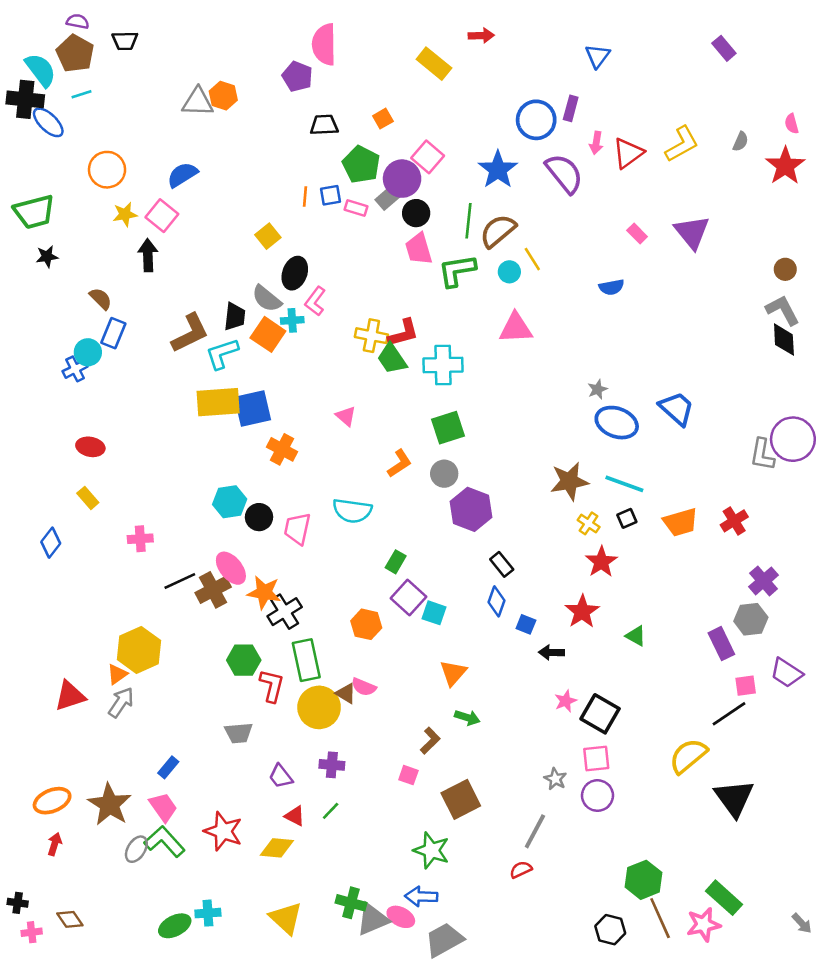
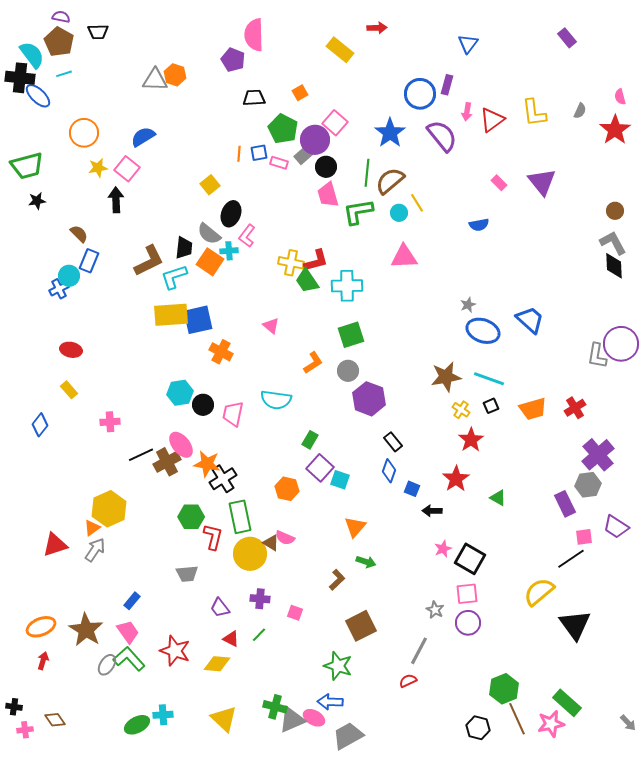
yellow L-shape: (682, 144) -> (534, 113), turned 112
purple cross: (764, 581) -> (598, 455), size x1.4
pink square: (408, 775) -> (295, 613), moved

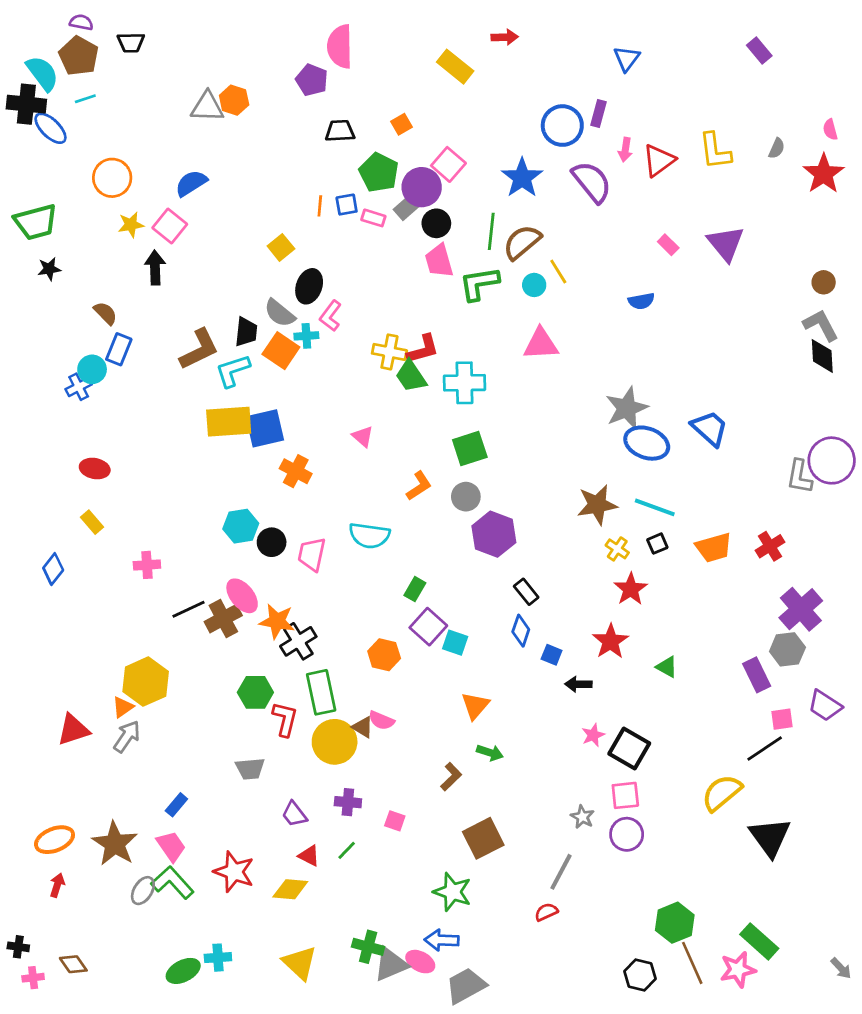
gray star: (468, 305) -> (627, 408), size x2.0

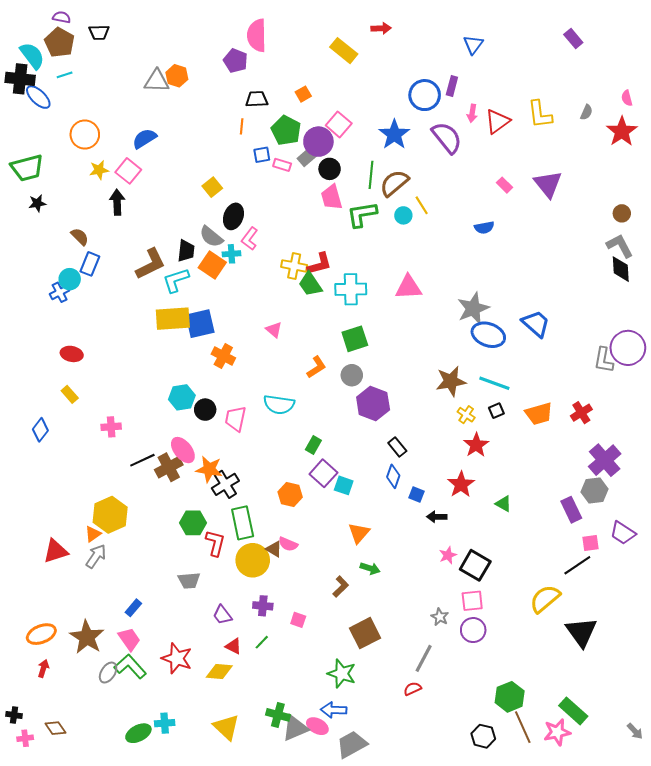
orange line: (320, 206) -> (242, 126), moved
pink triangle: (541, 344) -> (408, 287), moved

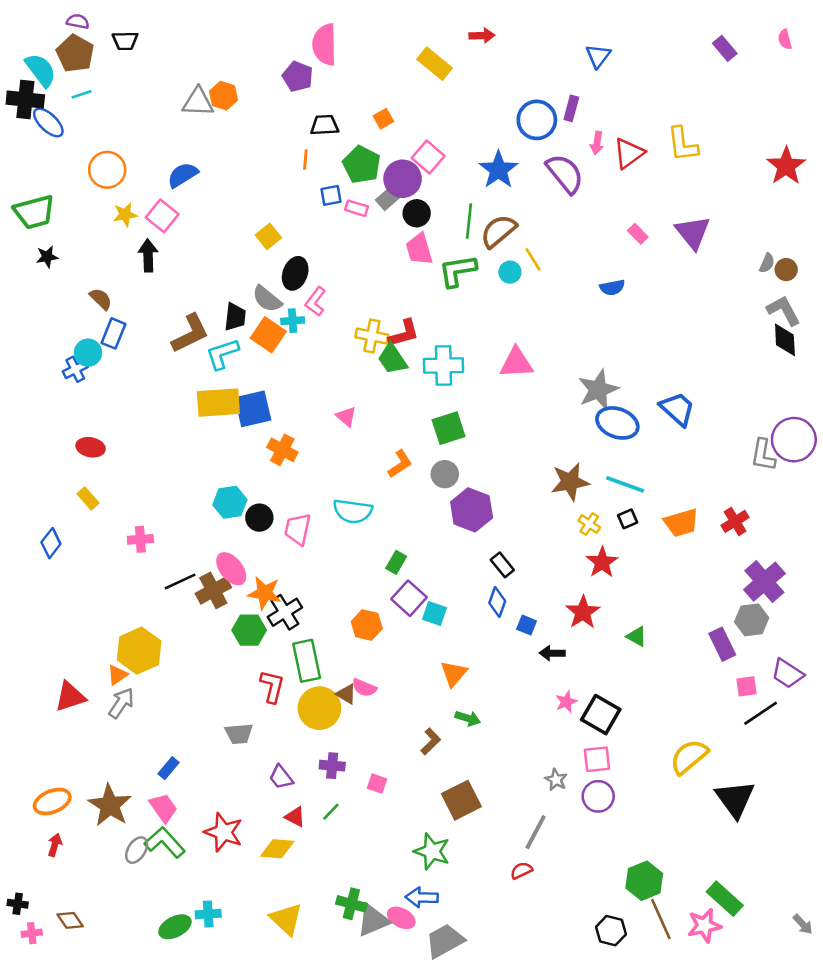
pink semicircle: (627, 98) -> (785, 39), moved
gray semicircle: (586, 112) -> (767, 263), moved
green hexagon: (193, 523) -> (249, 630), moved
black line: (577, 565) -> (761, 713), moved

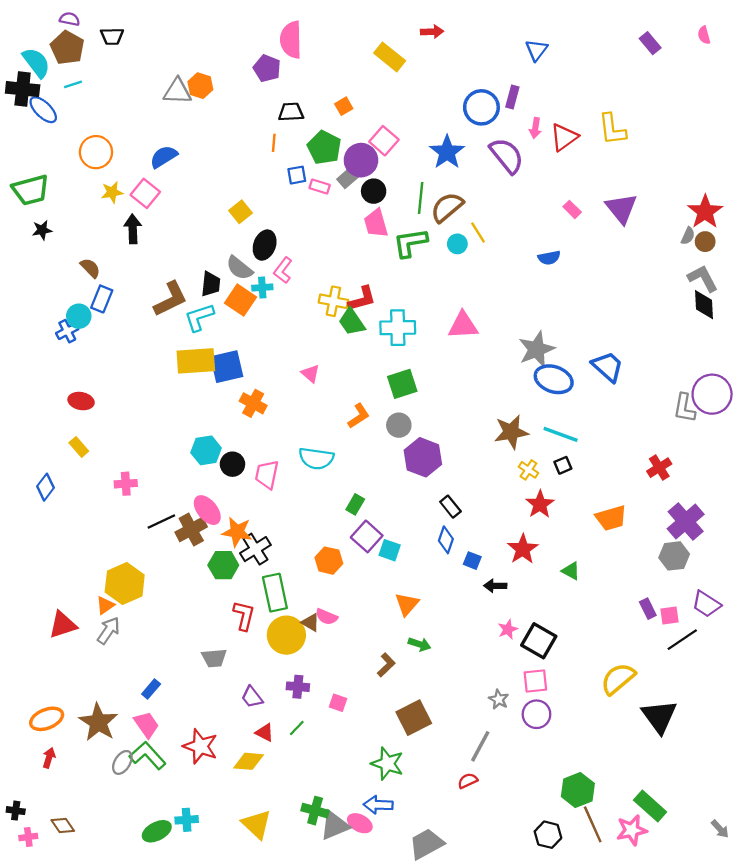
red star: (786, 166) -> (705, 212), moved
orange trapezoid: (681, 523) -> (611, 518), moved
purple rectangle: (722, 644) -> (648, 609), moved, size x0.7
gray trapezoid: (445, 941) -> (426, 844), moved

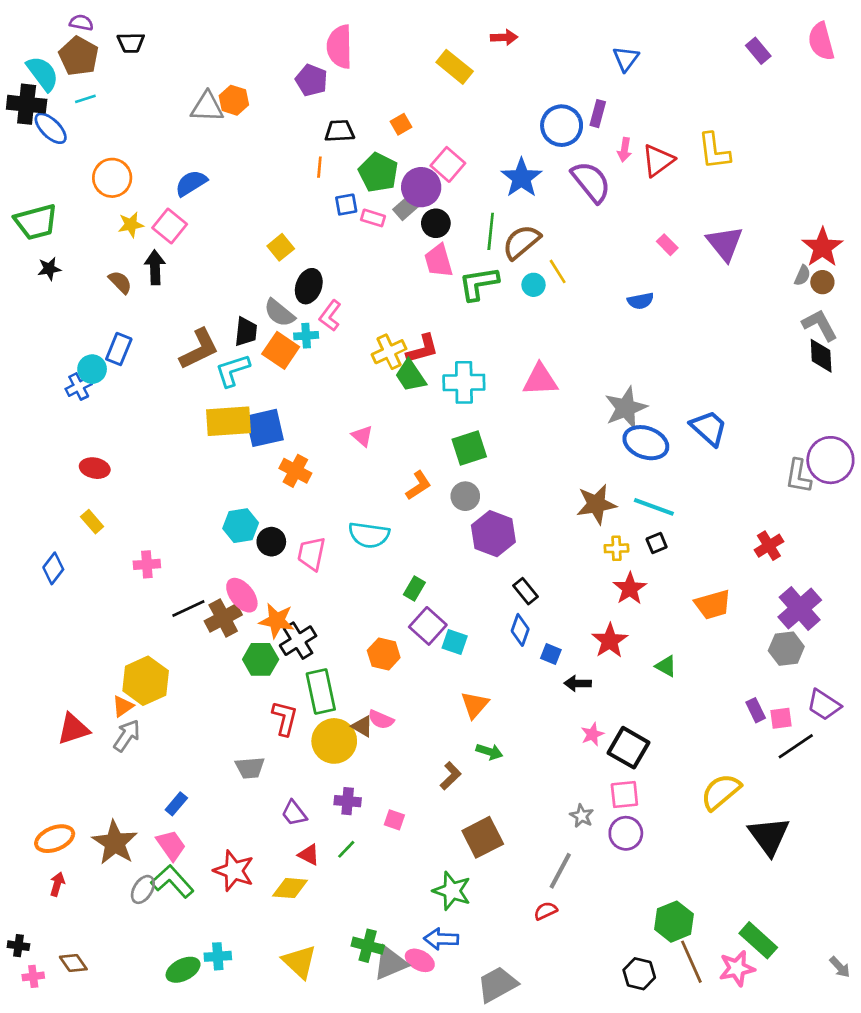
pink semicircle: (704, 35) -> (821, 41), size x1.8
brown semicircle: (90, 268) -> (120, 282), moved
yellow cross: (333, 301) -> (389, 352), turned -36
yellow cross: (528, 470) -> (616, 548), turned -36

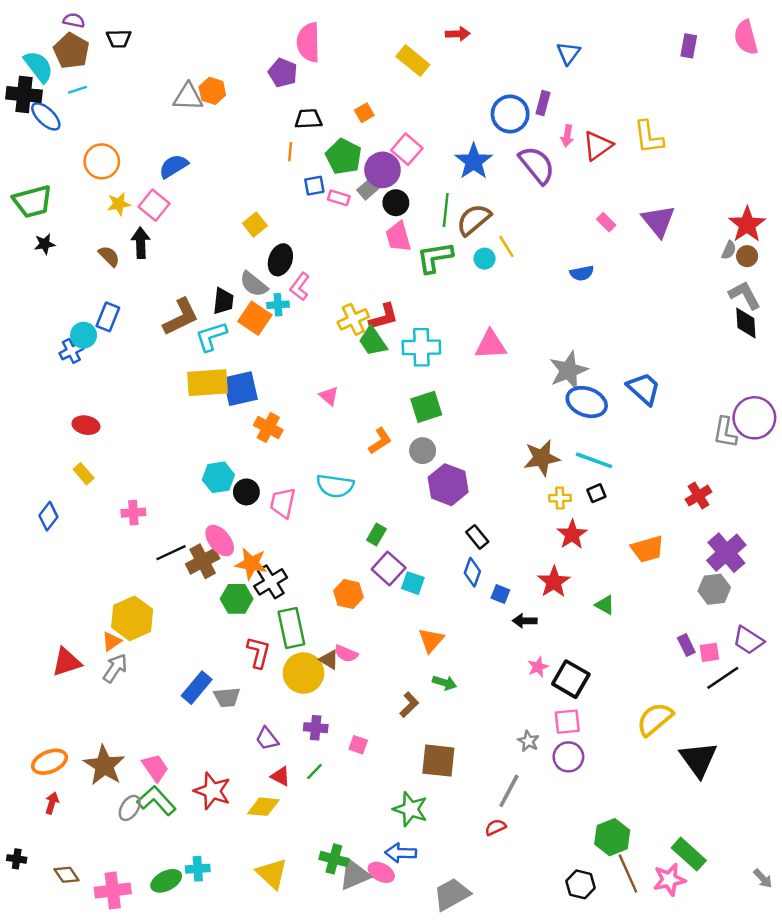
purple rectangle: (758, 51) -> (689, 46), turned 50
blue rectangle: (176, 804) -> (197, 688), moved, size x1.5
brown square: (483, 837) -> (438, 761), turned 33
pink cross: (33, 976) -> (113, 891), moved, size x1.8

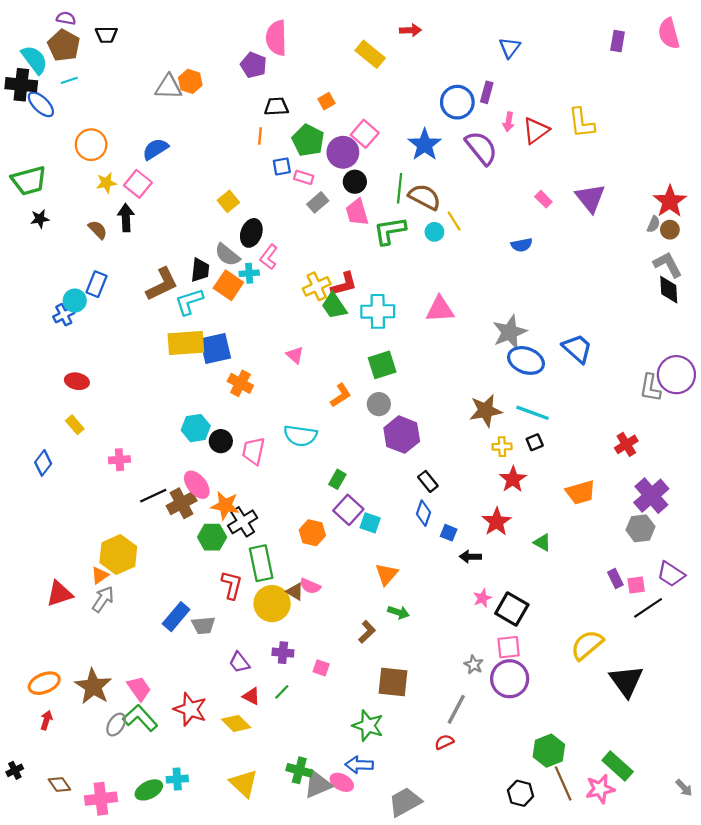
gray rectangle: (369, 188) -> (318, 202), moved
brown semicircle: (474, 220) -> (425, 197), turned 68
purple circle: (568, 757) -> (510, 679), size x1.4
yellow diamond: (263, 807) -> (236, 723), turned 40
black cross: (17, 859) -> (15, 770), turned -35

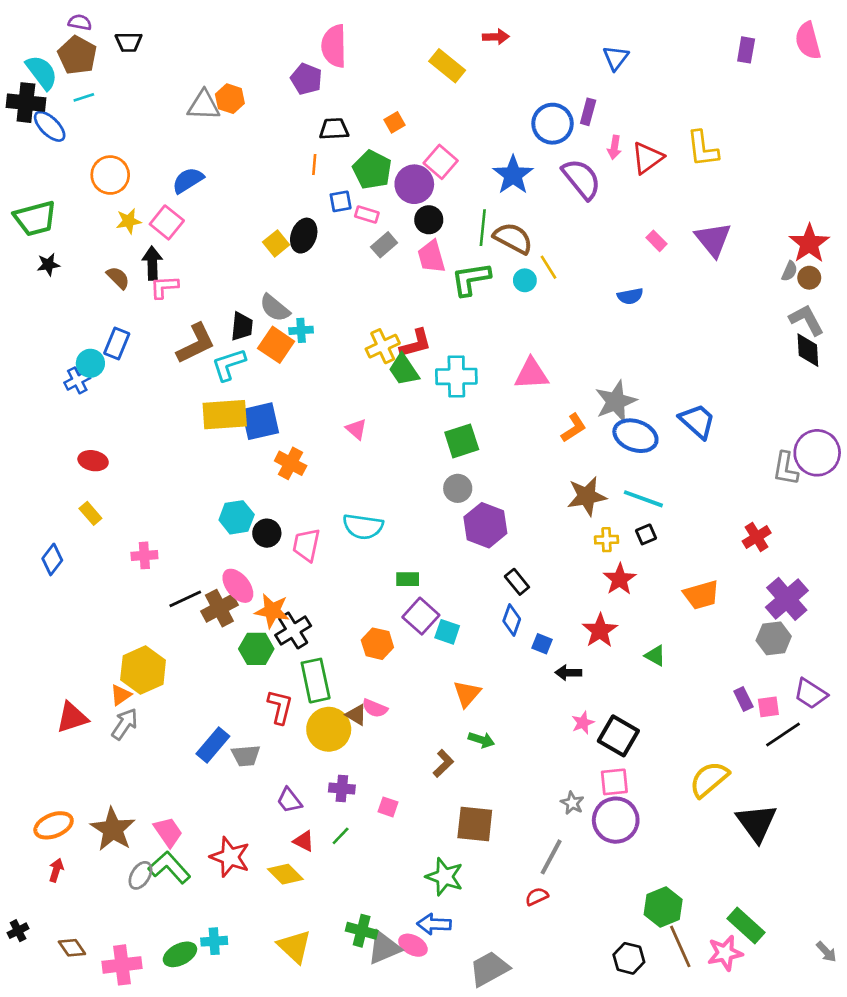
black ellipse: (251, 233) -> (304, 236), moved
pink L-shape: (269, 257) -> (164, 287), moved, turned 50
orange L-shape: (341, 395) -> (574, 428), moved
green rectangle: (337, 479) -> (408, 579), turned 60

